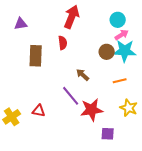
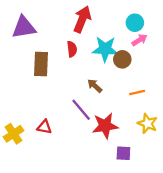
purple triangle: (21, 24) -> (24, 27), size x1.6
cyan star: (125, 51) -> (105, 49), moved

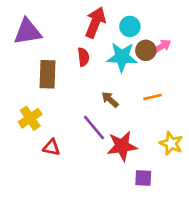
cyan circle: (135, 23) -> (130, 26), moved
brown circle: (122, 59) -> (146, 50), moved
orange line: (137, 93) -> (153, 97), moved
yellow cross: (14, 134) -> (30, 118), moved

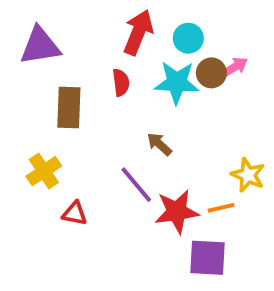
orange line: (153, 97) -> (221, 208), moved
yellow star: (171, 143) -> (248, 175), moved
purple square: (143, 178) -> (208, 258), size x1.5

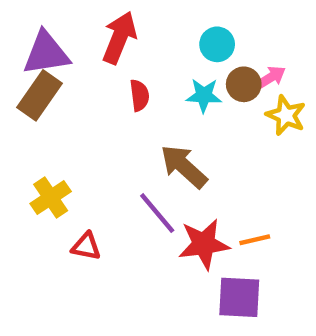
red arrow: (138, 32) -> (119, 38), moved
cyan star: (177, 83) -> (204, 95), size x0.7
brown rectangle: (69, 108) -> (40, 95), moved, turned 33
brown arrow: (159, 144) -> (184, 166), size x1.6
yellow star: (248, 175) -> (286, 115), moved

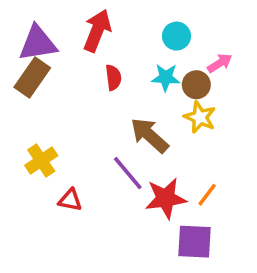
brown circle: (244, 84) -> (196, 85), moved
yellow star: (286, 115) -> (200, 117), moved
orange line: (255, 240) -> (207, 195), turned -40

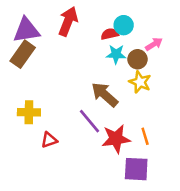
red semicircle: (113, 78) -> (110, 34), moved, turned -96
yellow cross: (41, 160) -> (29, 112), turned 35
orange line: (207, 195) -> (145, 136), turned -54
red triangle: (70, 200) -> (49, 140), turned -30

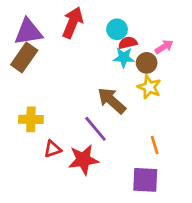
cyan circle: (124, 25) -> (117, 29), moved
red semicircle: (110, 34) -> (128, 43), moved
red star: (116, 139) -> (83, 160), moved

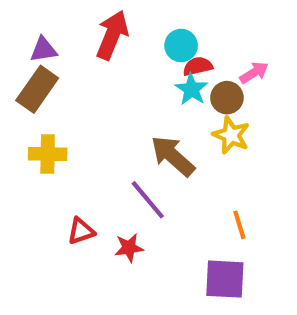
purple triangle: (28, 32) -> (43, 50), size x0.6
cyan star: (124, 58) -> (191, 89), turned 30
yellow cross: (31, 119) -> (48, 154), moved
red star: (83, 160) -> (129, 248), size x0.6

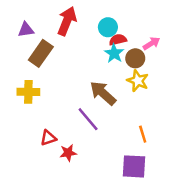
brown rectangle: (37, 89) -> (41, 53), moved
red star: (129, 248) -> (68, 153), moved

